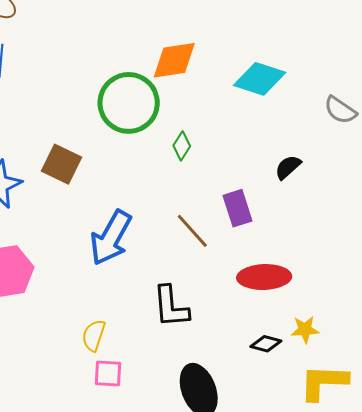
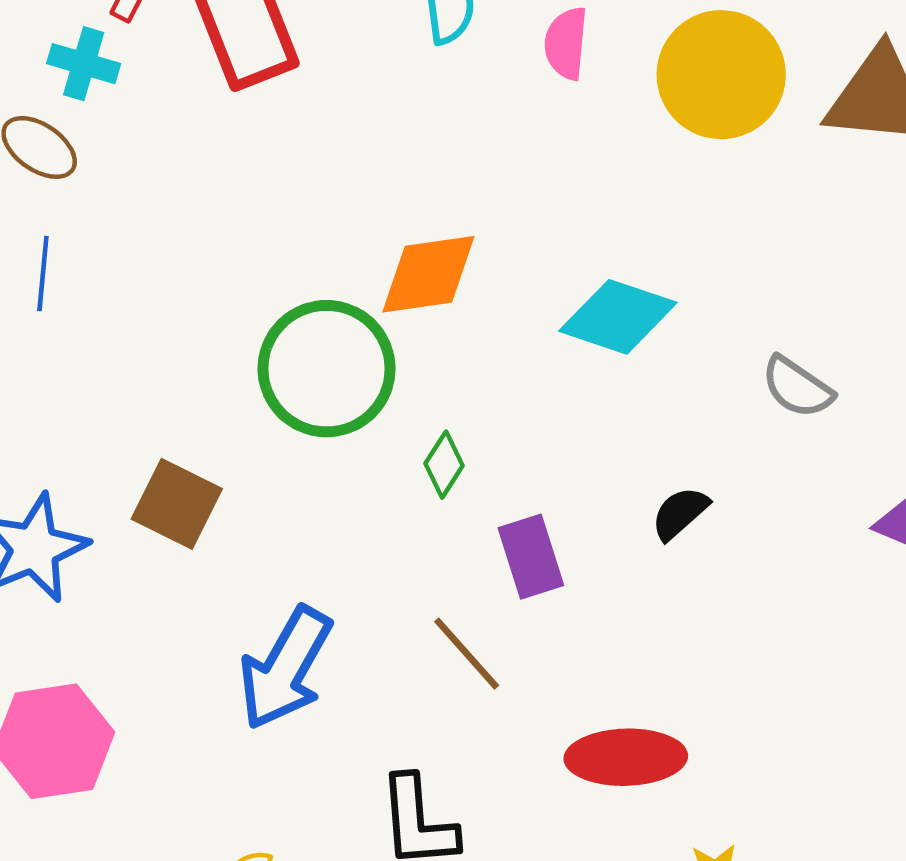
purple rectangle: (237, 208) -> (531, 557), moved

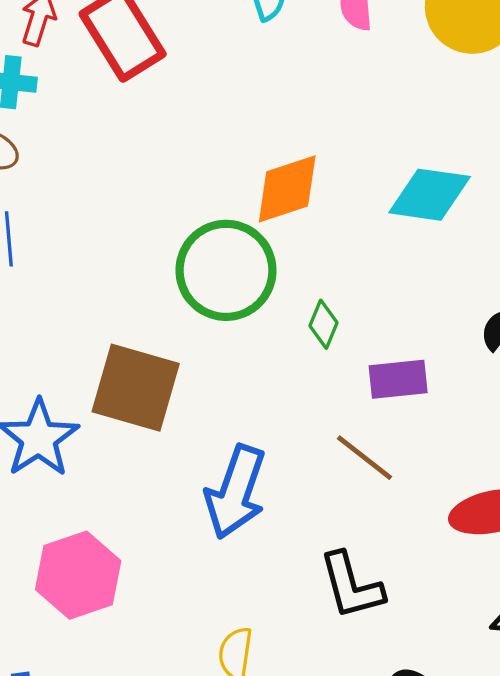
brown square: (177, 504) -> (136, 388), size x1.4
purple rectangle: (531, 557) -> (398, 379), turned -68

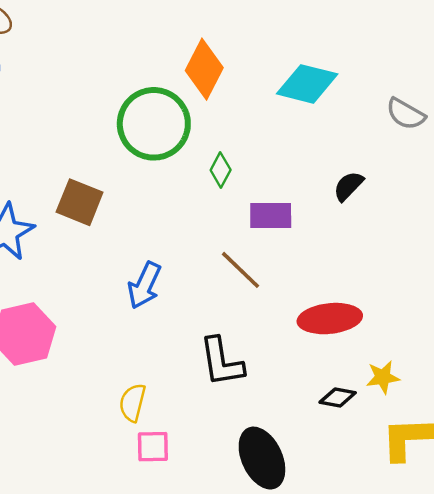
orange diamond: (287, 189) -> (204, 69), turned -50
brown square: (136, 388) -> (80, 202), size x0.7
blue arrow: (236, 492) -> (144, 285), size x0.7

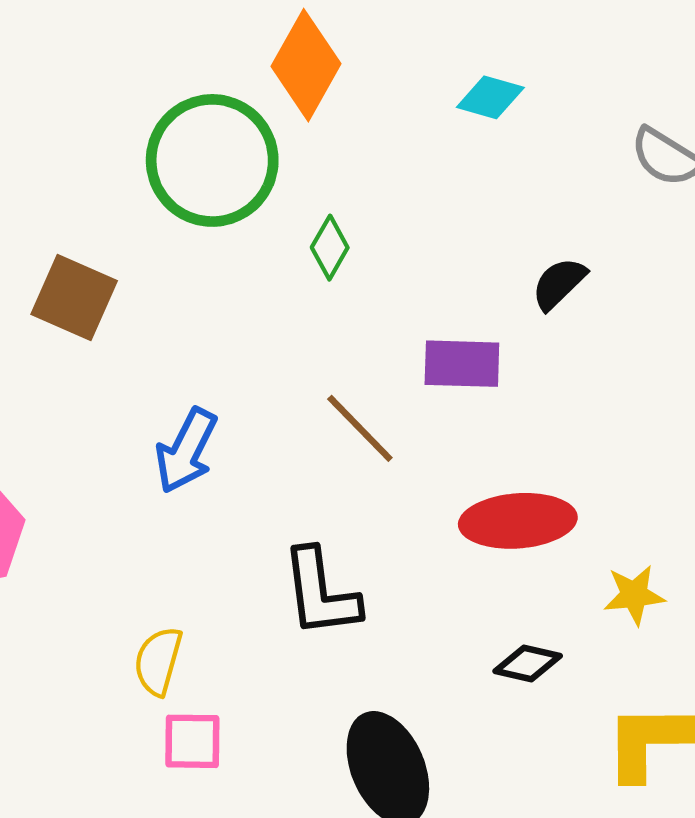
cyan diamond: (307, 84) -> (490, 97), size x0.6
purple rectangle: (271, 215) -> (462, 364), moved
yellow star: (383, 377) -> (634, 595), moved

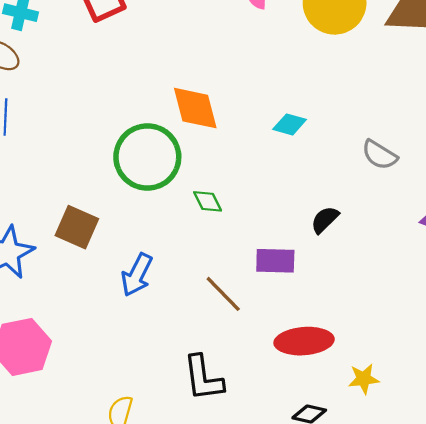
orange diamond: (306, 65) -> (195, 108), turned -44
green diamond: (330, 248) -> (208, 201), turned -56
blue arrow: (186, 451) -> (137, 275), moved

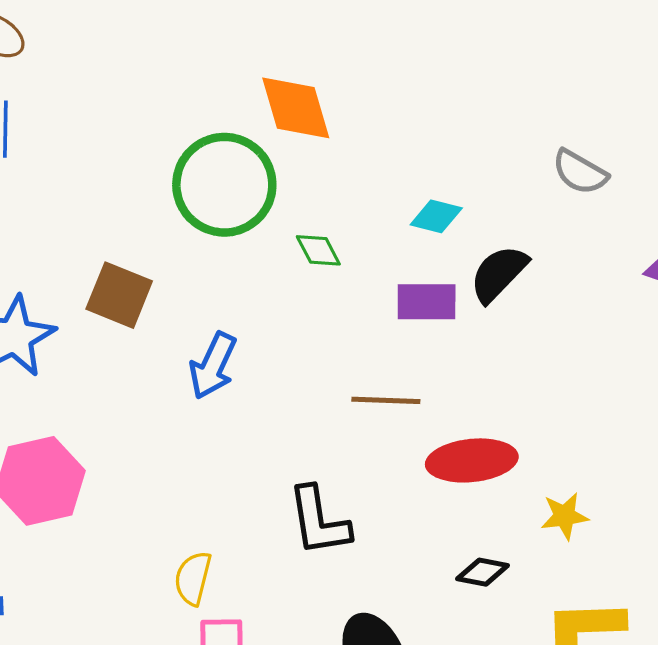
cyan diamond: (290, 124) -> (436, 216), moved
black semicircle: (325, 220) -> (499, 274), size x1.4
purple rectangle: (275, 261) -> (427, 302), moved
brown line: (223, 294) -> (386, 400), moved, turned -42

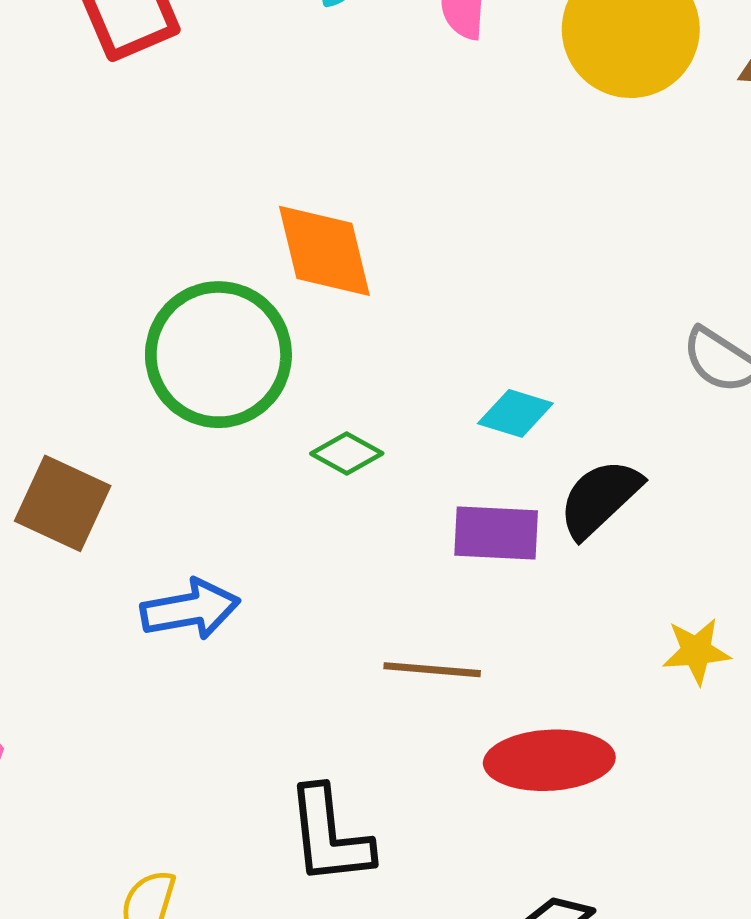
green diamond: (318, 250) -> (347, 453), turned -36
blue arrow: (213, 366) -> (190, 609), turned -128
yellow star: (565, 516) -> (696, 651), moved

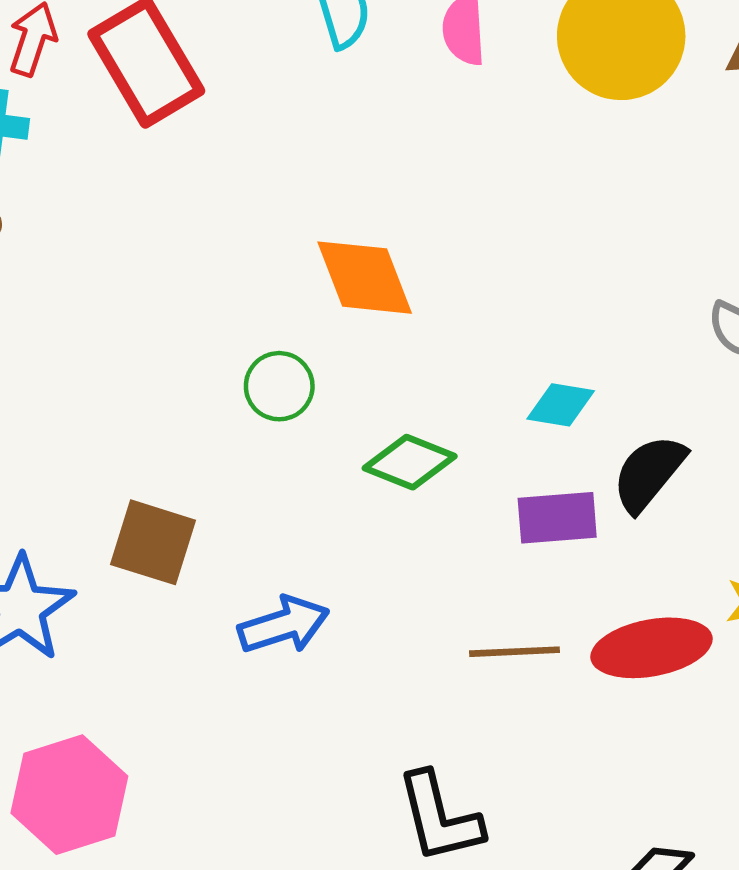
green circle: (218, 355) -> (279, 386), size x0.5
green diamond: (347, 453) -> (410, 462), size x1.4
red ellipse: (549, 760) -> (652, 648), moved

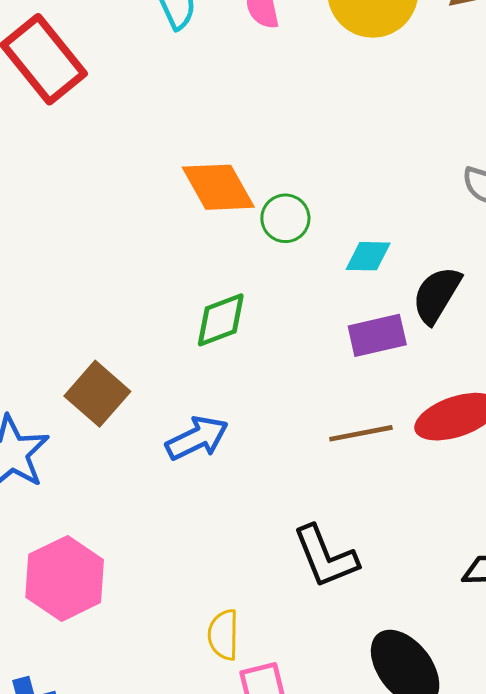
green circle: (279, 386) -> (285, 218), moved
green diamond: (410, 462) -> (221, 320), moved, turned -34
brown square: (153, 542) -> (97, 394), turned 32

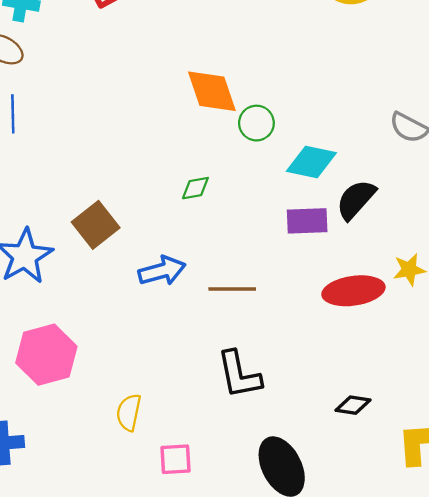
cyan diamond: (368, 256) -> (311, 162), size x1.4
green diamond: (221, 320) -> (195, 188), size x0.7
brown line: (361, 433) -> (232, 289), moved
yellow semicircle: (223, 635) -> (129, 412), moved

